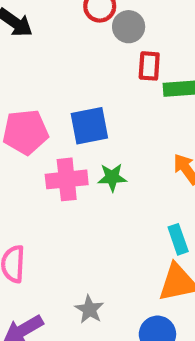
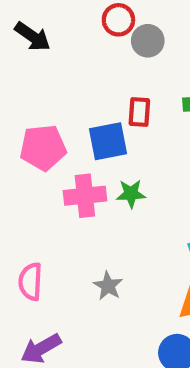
red rectangle: (149, 66) -> (139, 112), moved
gray star: (89, 309) -> (108, 286), moved

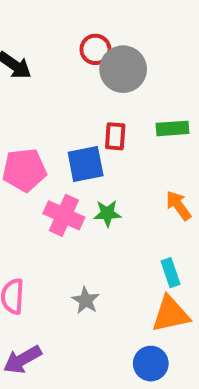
gray circle: (148, 41) -> (123, 69), size x1.5
pink cross: (85, 196) -> (64, 215), turned 30

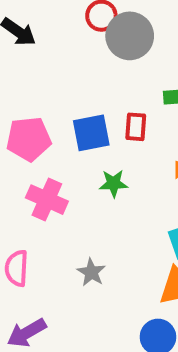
red rectangle: (115, 136) -> (136, 127), moved
pink cross: (64, 215) -> (47, 200), moved

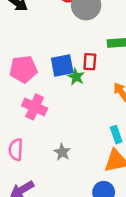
green star: (114, 183) -> (76, 77), moved, turned 30

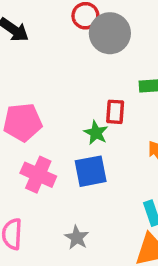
blue square: (62, 66) -> (91, 171), moved

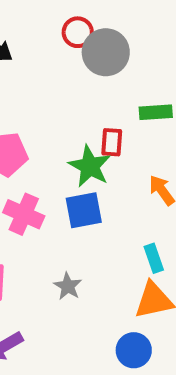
green star: (96, 133) -> (90, 166), size x1.5

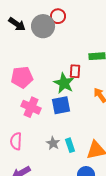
gray circle: (106, 52) -> (43, 26), moved
cyan rectangle: (154, 258) -> (70, 145), moved

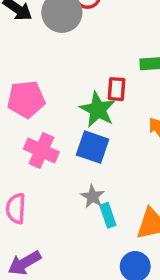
blue square: (61, 105) -> (93, 147), turned 30
gray star: (53, 143) -> (93, 197), moved

